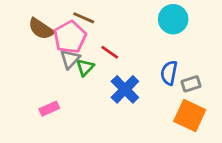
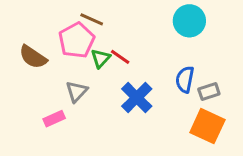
brown semicircle: (41, 29) -> (33, 57), moved
gray triangle: (70, 59) -> (77, 91), moved
green triangle: (85, 67) -> (101, 58), moved

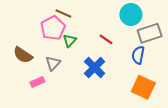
brown semicircle: (33, 57) -> (23, 55), moved
red line: (120, 57) -> (106, 39), moved
blue semicircle: (185, 79) -> (138, 55), moved
gray rectangle: (209, 91) -> (150, 33), moved, size x1.6

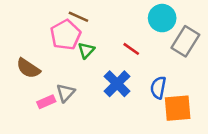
gray rectangle: (150, 33) -> (185, 41), turned -40
blue semicircle: (138, 55) -> (158, 88), moved
gray triangle: (53, 63) -> (66, 93), moved
orange square: (143, 87) -> (178, 108), turned -30

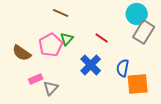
cyan circle: (162, 18) -> (137, 14), moved
pink pentagon: (66, 35) -> (51, 45), moved
gray triangle: (66, 93) -> (51, 88), moved

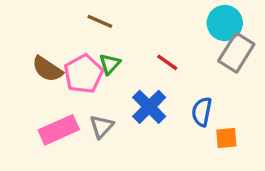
brown semicircle: (22, 53) -> (47, 69), moved
pink rectangle: (36, 79) -> (59, 130), size x1.6
orange square: (138, 84) -> (226, 138), size x0.6
gray triangle: (51, 88) -> (102, 127), moved

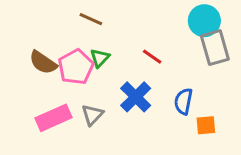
gray rectangle: (236, 53) -> (215, 48), turned -48

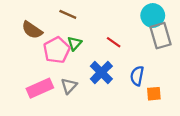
brown semicircle: (43, 63) -> (32, 30), moved

